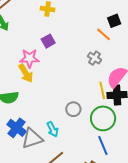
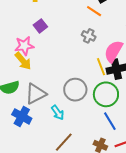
gray circle: (73, 109) -> (75, 90), size x1.5
gray triangle: (32, 138) -> (36, 94), moved

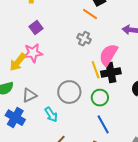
pink star: (24, 46) -> (33, 53), moved
yellow arrow: (23, 61) -> (18, 62), turned 78
gray triangle: (36, 94) -> (29, 95), size x0.7
green circle: (106, 94) -> (100, 98), size x0.7

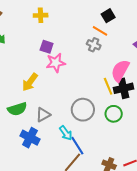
purple square: (36, 28) -> (47, 47), turned -32
gray cross: (84, 39) -> (94, 45), moved
pink star: (33, 53) -> (56, 63), moved
blue line: (103, 124) -> (77, 146), moved

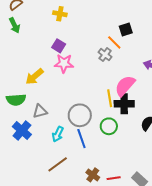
cyan arrow: (66, 133) -> (58, 134), turned 49
blue line: (77, 146) -> (81, 139), moved

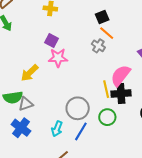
black square: (126, 29) -> (102, 17), moved
gray triangle: (40, 111) -> (26, 104), moved
blue line: (81, 139) -> (81, 131), turned 54

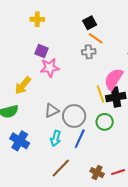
gray cross: (98, 46) -> (89, 52), turned -32
gray triangle: (26, 104) -> (52, 111), moved

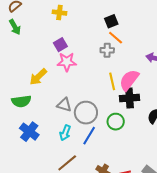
purple square: (41, 51) -> (60, 45), turned 32
yellow line: (101, 94) -> (112, 81), moved
gray triangle: (52, 111) -> (64, 105), turned 35

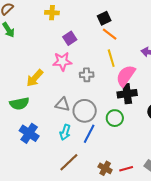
purple square: (60, 45) -> (70, 38), moved
gray cross: (107, 50) -> (87, 75), moved
yellow line: (112, 81) -> (111, 58), moved

